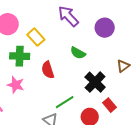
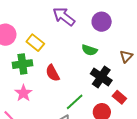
green semicircle: (78, 53) -> (89, 50), moved
pink star: (16, 85) -> (23, 93), turned 30

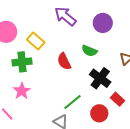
red semicircle: (53, 73) -> (64, 61), moved

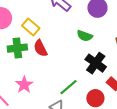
red semicircle: (64, 61) -> (40, 48), moved
pink star: (22, 91) -> (24, 85), moved

